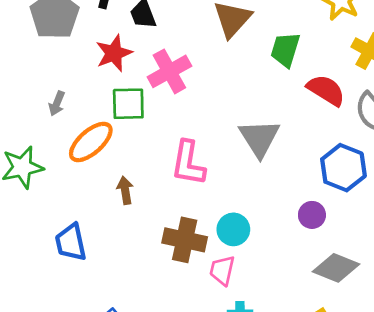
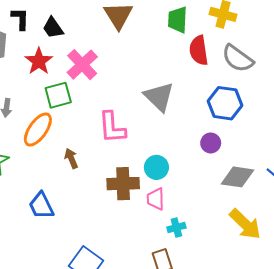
green trapezoid: (285, 50) -> (178, 20), moved
red semicircle: (326, 90) -> (199, 50), turned -116

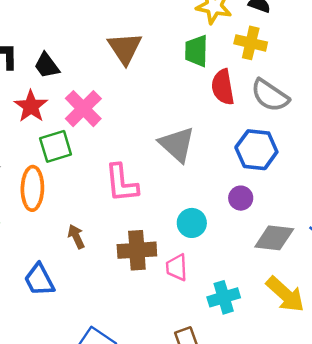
orange ellipse: (38, 130) -> (32, 188), turned -32
brown arrow: (71, 158) -> (76, 237), moved
cyan circle: (156, 167) -> (192, 223), moved
cyan cross: (176, 227) -> (224, 297), moved, size x1.4

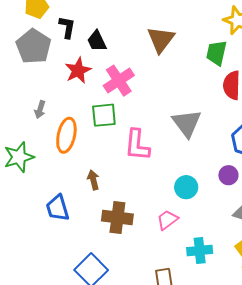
green square: (56, 146) -> (104, 115), moved
brown cross: (137, 250) -> (117, 218), moved
pink trapezoid: (177, 267) -> (167, 220), turned 45

